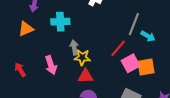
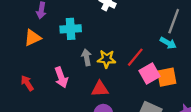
gray line: (134, 24) -> (174, 21), moved
yellow star: (82, 57) -> (107, 59), moved

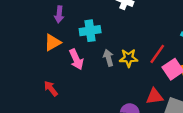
pink arrow: (61, 77) -> (76, 59), moved
red triangle: (100, 89) -> (155, 96), moved

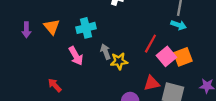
purple arrow: (59, 14) -> (26, 30), moved
orange triangle: (53, 42) -> (52, 27), moved, turned -35
yellow star: (129, 58) -> (119, 61), moved

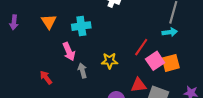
cyan arrow: (179, 25) -> (170, 32), turned -32
purple arrow: (26, 30) -> (14, 22), moved
gray arrow: (105, 52) -> (82, 71), moved

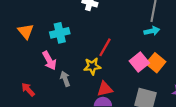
red line: (141, 47) -> (105, 47), moved
orange square: (171, 63) -> (156, 63), turned -30
red triangle: (139, 85) -> (105, 89), moved

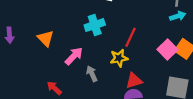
orange triangle: (26, 31) -> (46, 38), moved
cyan cross: (60, 33) -> (95, 25), moved
pink arrow: (49, 61) -> (74, 56), turned -102

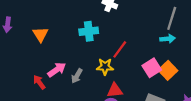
pink arrow: (74, 56) -> (57, 70), moved
gray arrow: (92, 74) -> (77, 76), turned -136

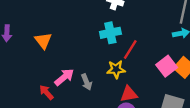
cyan cross: (89, 31) -> (110, 33), moved
gray arrow: (77, 76) -> (87, 82), turned -48

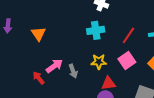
red line: (130, 49) -> (128, 35), moved
pink square: (167, 66) -> (127, 60), moved

